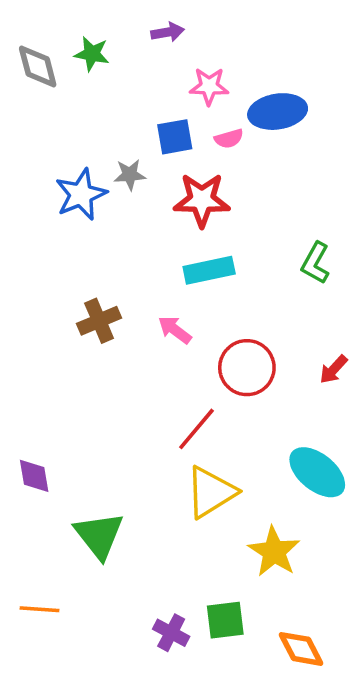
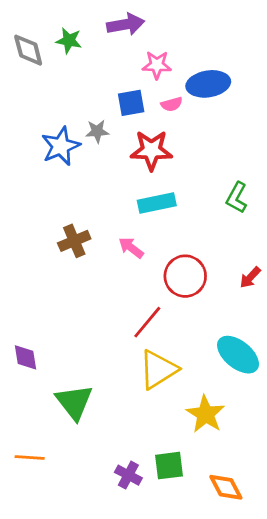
purple arrow: (168, 32) -> (126, 24), size x1.5

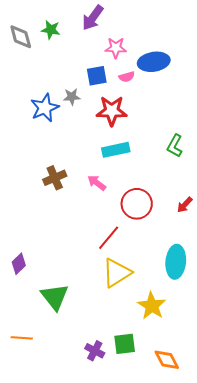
purple arrow: (126, 24) -> (93, 18), turned 136
cyan ellipse: (238, 355) -> (176, 262), turned 56
purple diamond: (26, 357) -> (19, 264), turned 55

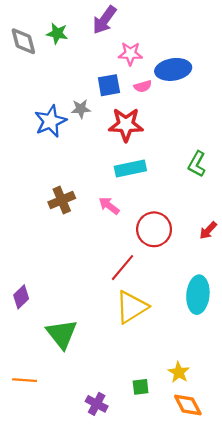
yellow star: (152, 306) -> (179, 372), moved, size x0.7
green square: (125, 344) -> (141, 387), size x0.7
purple cross: (95, 351) -> (97, 404), moved

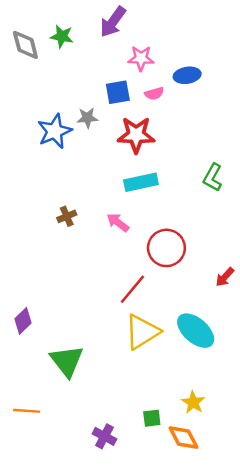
blue ellipse: (173, 69) -> (187, 75), size x0.7
brown cross: (62, 200) -> (67, 216), size x0.7
red arrow: (208, 230) -> (225, 277), moved
cyan ellipse: (198, 295) -> (196, 331), moved, turned -54
orange diamond: (188, 405) -> (183, 438), moved

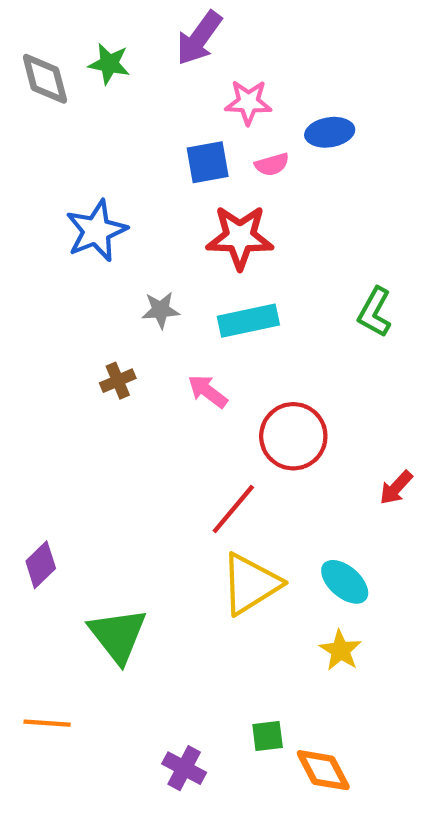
gray star: (87, 118) -> (161, 310), moved
cyan ellipse: (196, 331) -> (345, 582), size x0.7
yellow star: (193, 402) -> (340, 650), moved

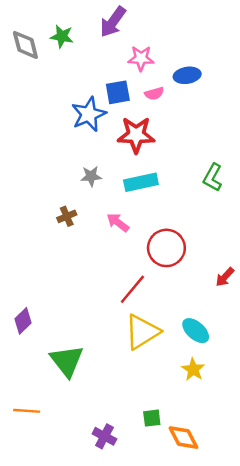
blue star: (96, 231) -> (89, 114), moved

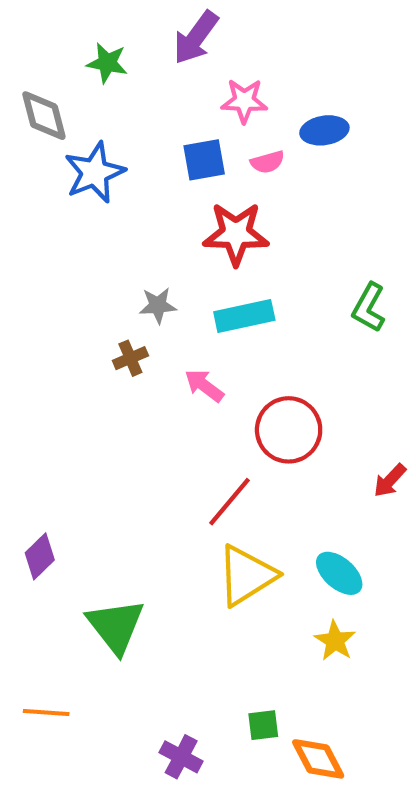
gray diamond: (25, 45) -> (44, 116), moved
blue star: (89, 114) -> (95, 173), moved
brown cross: (67, 216) -> (130, 358), moved

